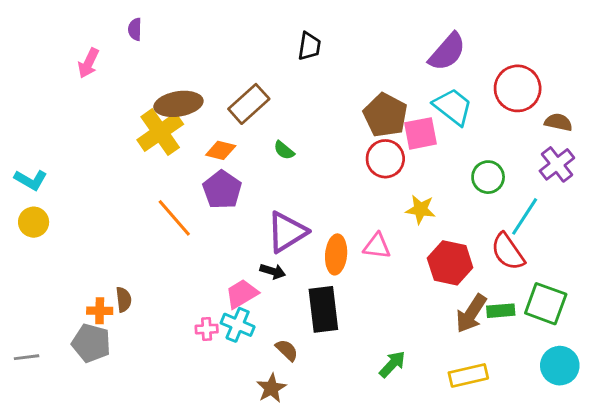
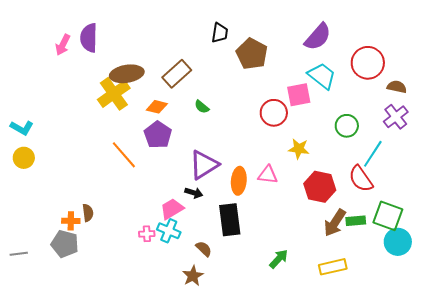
purple semicircle: (135, 29) -> (89, 38), moved, size x1.8
brown pentagon: (385, 115) -> (252, 54), moved
cyan circle: (560, 366) -> (398, 242), moved

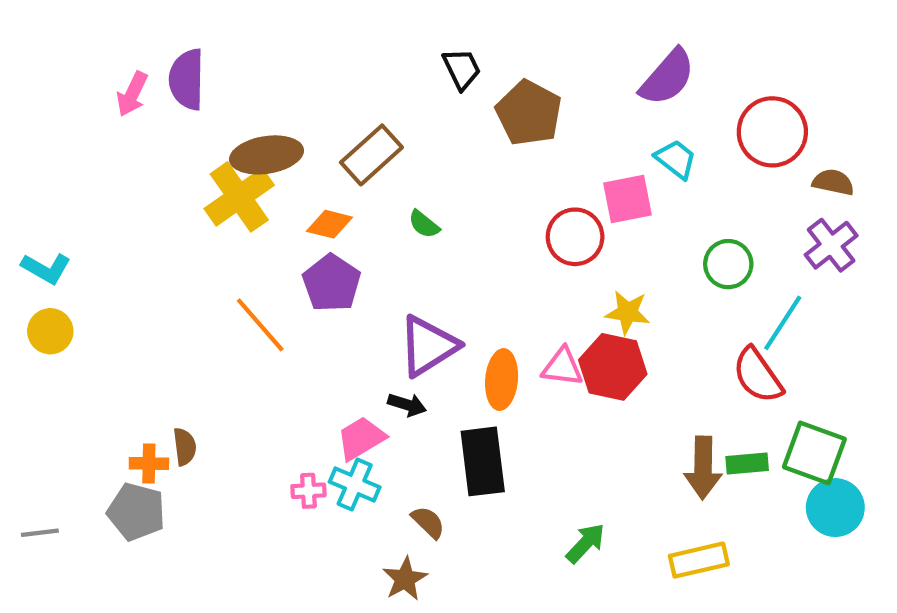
black trapezoid: (220, 33) -> (462, 69), turned -35
cyan trapezoid: (322, 76) -> (676, 159), size x0.7
red hexagon: (320, 187) -> (613, 367), moved
brown arrow: (335, 223) -> (703, 468), turned -32

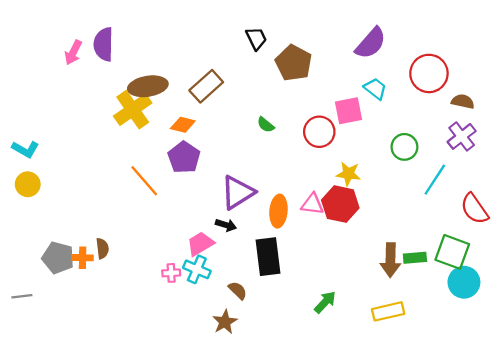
green semicircle: (424, 224) -> (266, 125), moved
red semicircle: (758, 375) -> (474, 209), moved
gray pentagon: (136, 512) -> (58, 258), moved

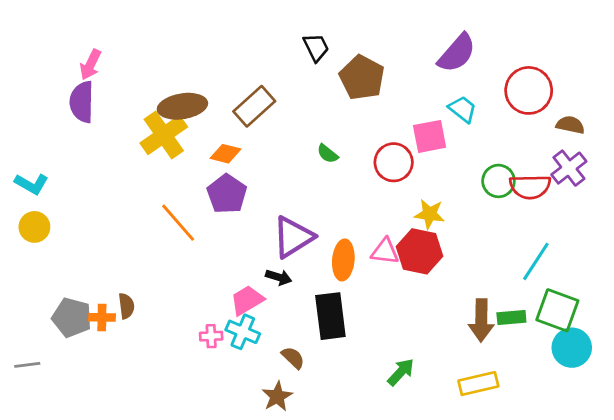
purple semicircle: (104, 44) -> (82, 102), moved
cyan line: (435, 180) -> (536, 261), moved
red semicircle: (474, 209) -> (530, 187), moved, turned -56

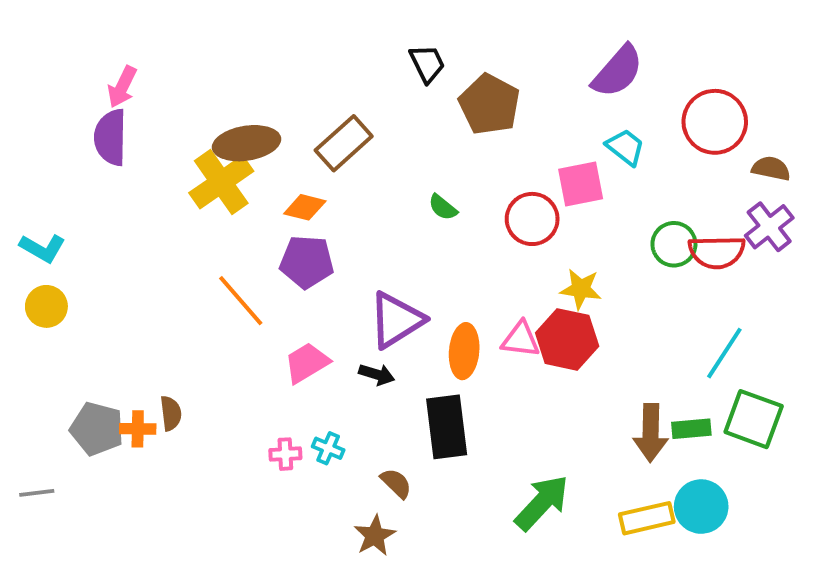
purple pentagon: (227, 194) -> (307, 262), turned -30
pink trapezoid: (247, 300) -> (307, 363), moved
cyan cross: (243, 332) -> (328, 448), size x0.7
cyan circle: (572, 348) -> (701, 507), moved
green arrow: (401, 372) -> (542, 503), size x1.5

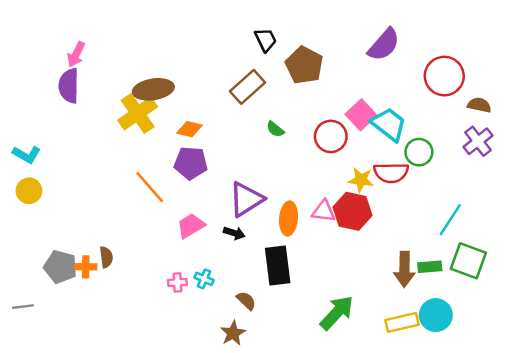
brown rectangle: (344, 143) -> (247, 87), moved
cyan trapezoid: (625, 147) -> (389, 124), moved, size x1.5
pink square: (581, 184) -> (361, 115), turned -32
red semicircle: (717, 252) -> (391, 173), moved

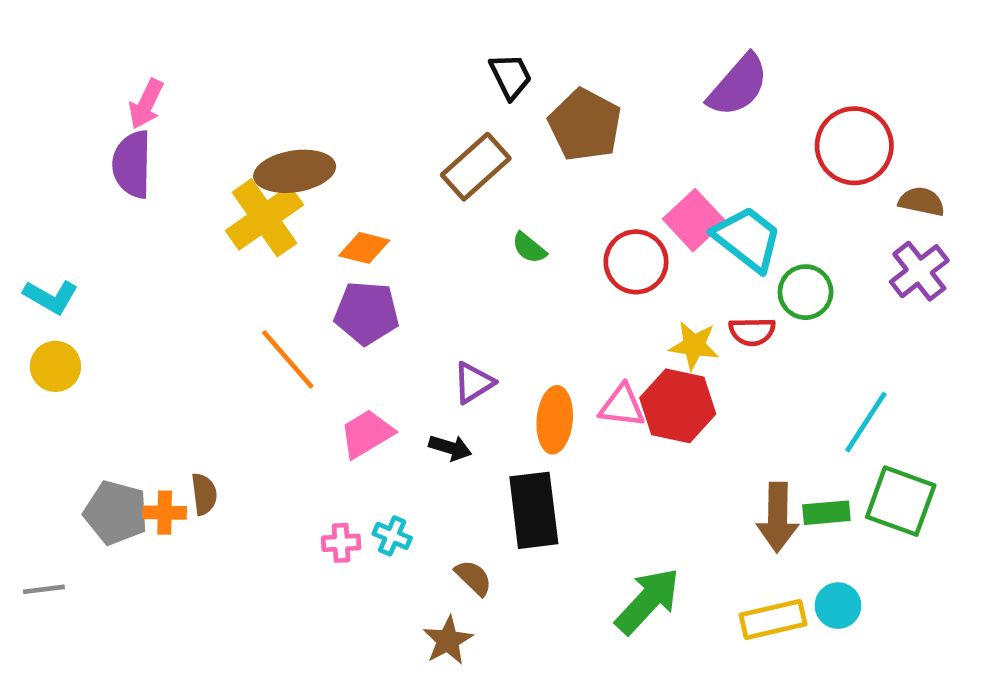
red semicircle: (391, 173) -> (752, 332), size x0.7
purple triangle: (246, 199) -> (473, 383), size x0.6
cyan circle: (436, 315) -> (838, 606), size x0.7

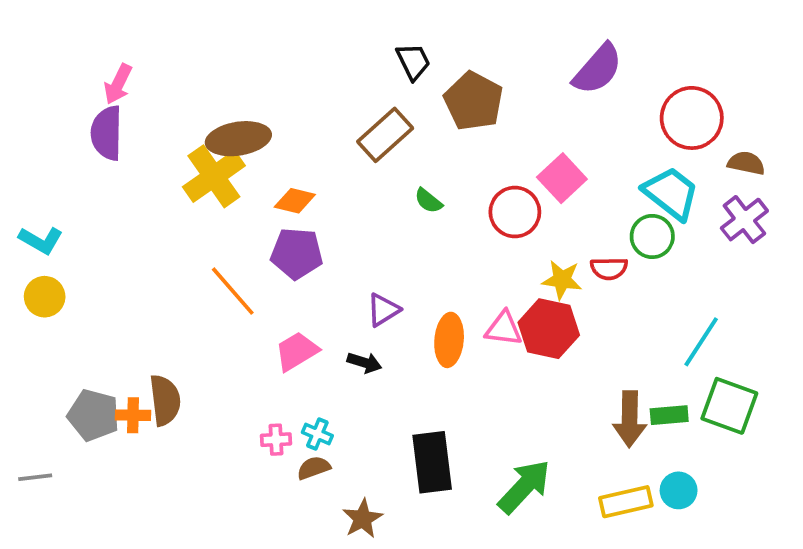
cyan trapezoid: (747, 239) -> (671, 193), moved
brown semicircle: (204, 494) -> (165, 400), size x1.5
black rectangle: (534, 510) -> (432, 462), moved
brown semicircle: (473, 578) -> (314, 468), moved, turned -64

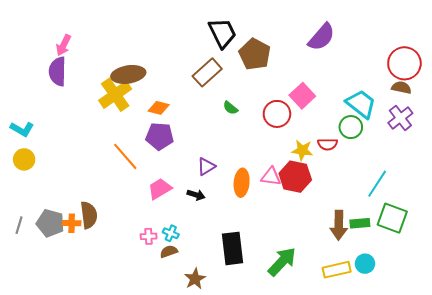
black trapezoid: (413, 62) -> (222, 33), size x1.5
red circle: (692, 118) -> (404, 63), moved
gray line: (35, 477) -> (19, 225), moved, turned -66

